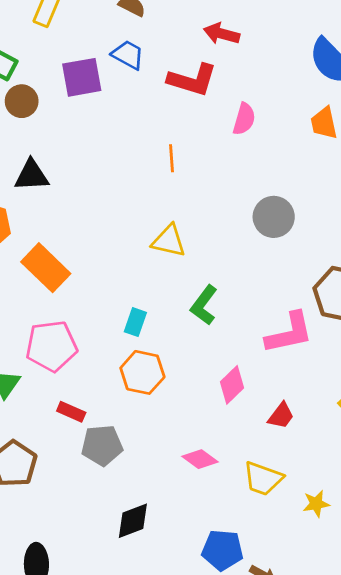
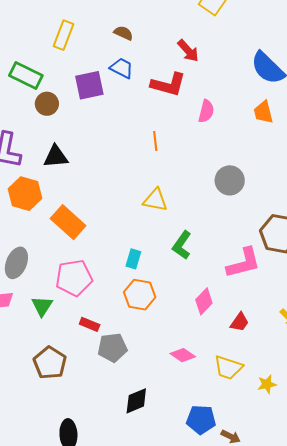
red arrow: (222, 34) -> (188, 51), turned -145

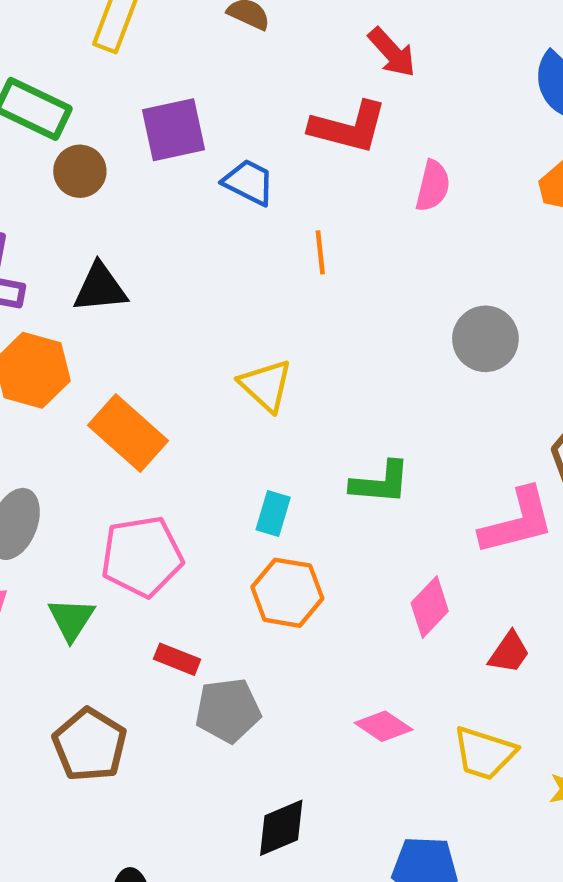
blue trapezoid: (122, 68) -> (249, 182), moved
yellow triangle: (155, 200) -> (266, 385), moved, turned 32
green L-shape: (182, 245) -> (380, 483), turned -120

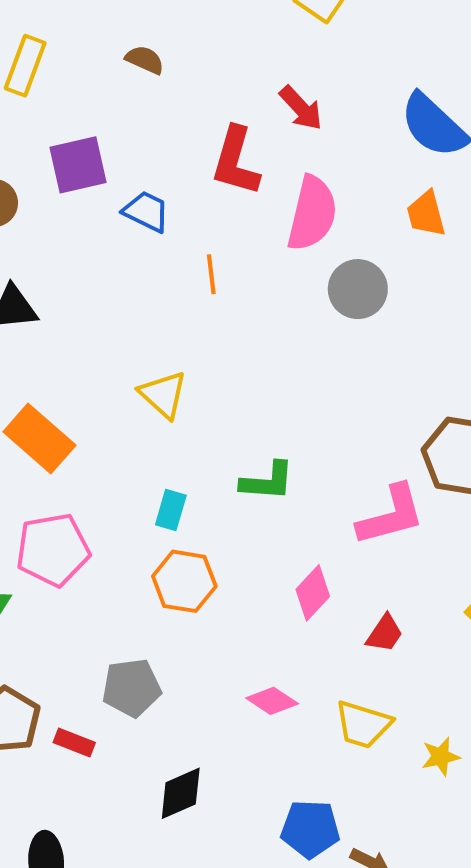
red arrow: (392, 52) -> (301, 108), moved
red L-shape: (348, 127) -> (236, 161), turned 92
pink semicircle: (433, 186) -> (312, 213), size x1.6
gray circle: (485, 339) -> (358, 289), moved
red rectangle: (177, 659) -> (74, 743), moved

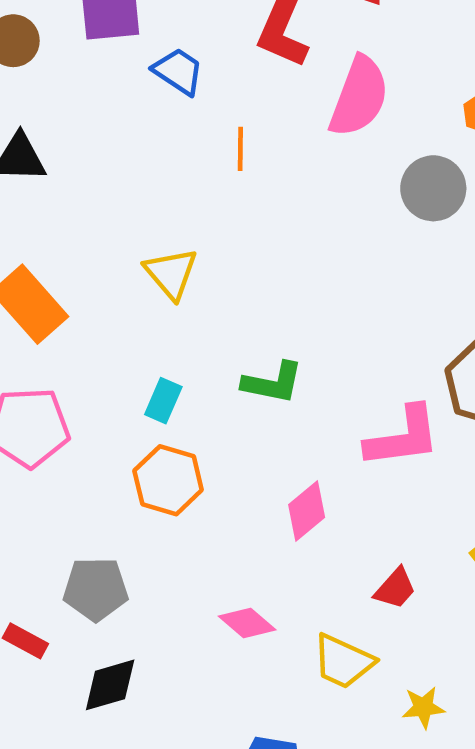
gray circle: (358, 289) -> (433, 188), moved
red trapezoid: (385, 633) -> (395, 588), moved
black diamond: (181, 793) -> (110, 685), moved

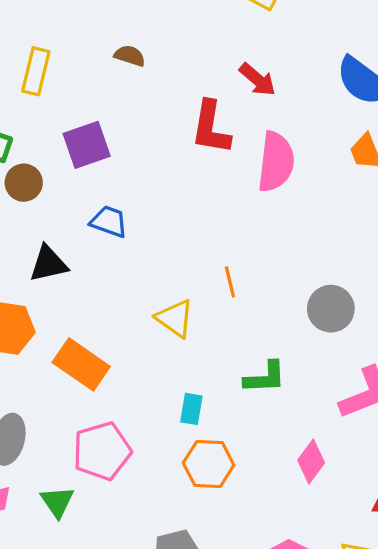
blue trapezoid: (178, 71) -> (109, 222), moved
orange line: (240, 149) -> (230, 282), moved
gray circle: (433, 188) -> (331, 309), moved

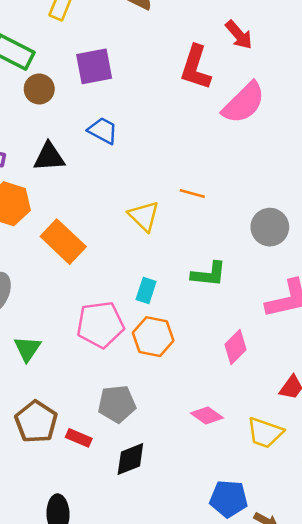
pink semicircle: (276, 162) -> (244, 103), turned 30
orange line: (230, 282) -> (192, 193), turned -70
pink pentagon: (102, 451) -> (100, 325), moved

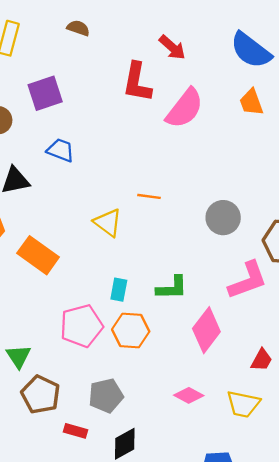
green L-shape: (209, 274) -> (172, 288), moved
pink diamond: (236, 347) -> (206, 330), size x1.4
brown pentagon: (36, 422) -> (41, 395), moved

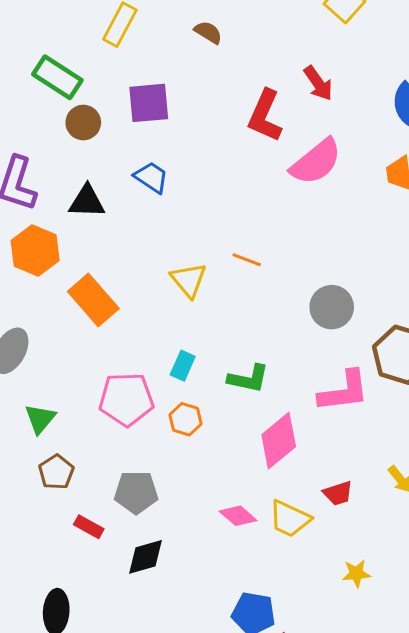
orange hexagon: (131, 331) -> (185, 419), size x0.7
red trapezoid: (262, 360) -> (338, 493), turned 30
brown pentagon: (41, 395) -> (56, 472), size x0.7
yellow trapezoid: (243, 404) -> (290, 519), moved

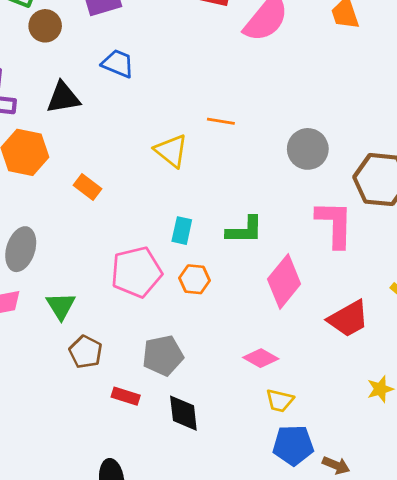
orange rectangle: (93, 300) -> (88, 187), size x0.6
pink L-shape: (344, 391) -> (335, 224), turned -70
red trapezoid: (338, 493) -> (348, 319), size x1.5
yellow trapezoid: (290, 519) -> (280, 401), moved, size x0.7
black diamond: (145, 557) -> (183, 413), turned -69

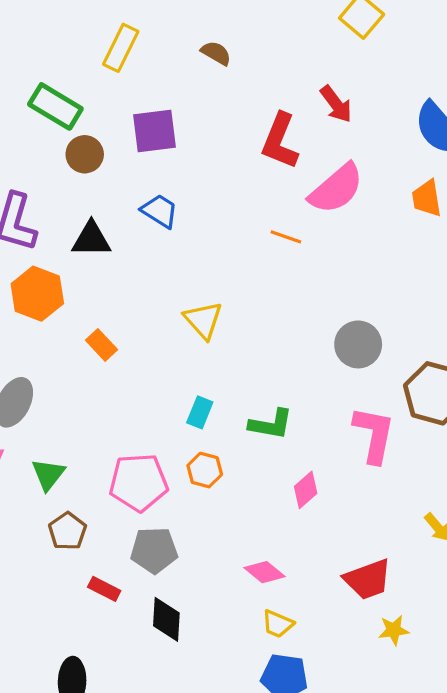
orange line: (221, 121) -> (286, 237), moved
pink pentagon: (136, 272) -> (139, 482), moved
pink diamond: (284, 281) -> (306, 490), size x0.6
red trapezoid: (348, 319) -> (368, 579), moved

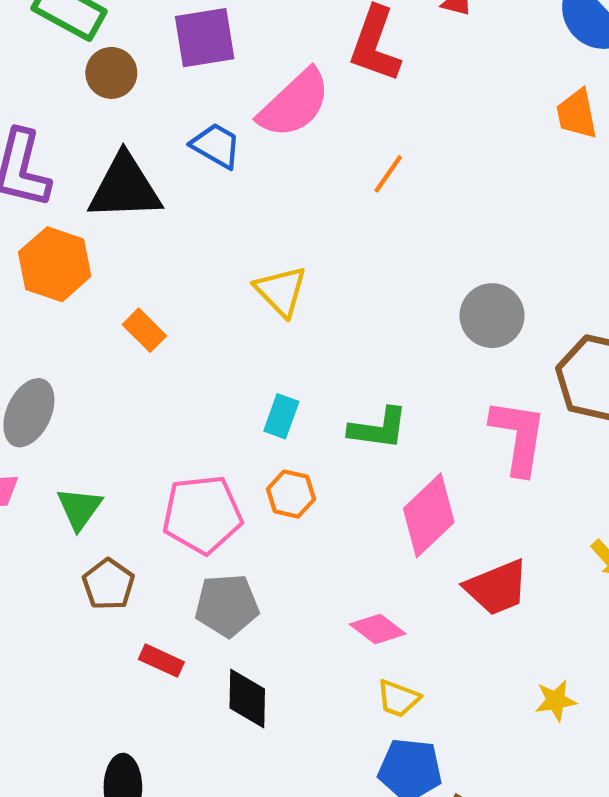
pink semicircle: (336, 189) -> (294, 104), moved
orange line: (286, 237) -> (388, 174), turned -72
black triangle: (91, 239) -> (125, 187), size x1.4
pink diamond: (306, 490) -> (429, 515), size x1.6
red trapezoid: (368, 579) -> (497, 588), moved

